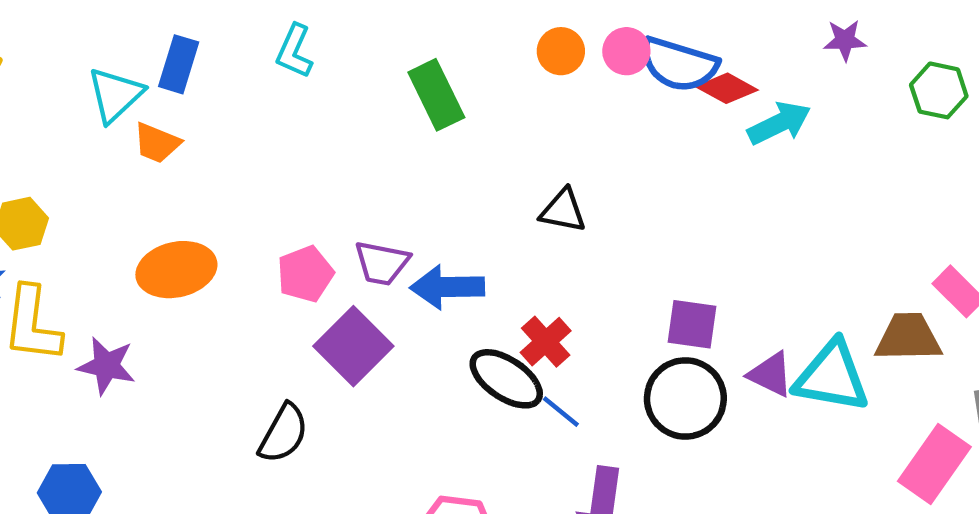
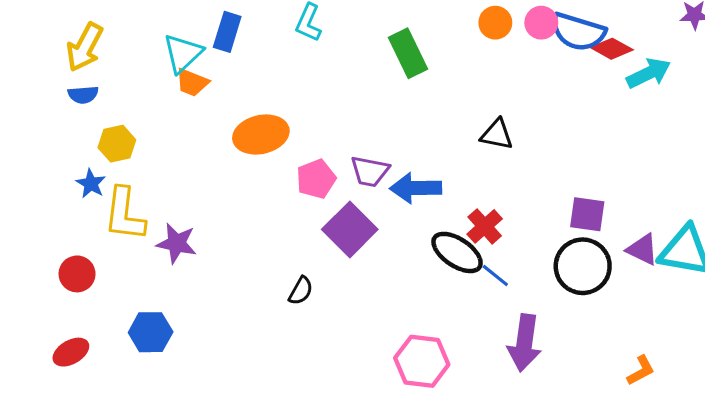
orange trapezoid: (157, 143) -> (192, 82), moved
orange ellipse: (176, 270) -> (261, 135), moved
black semicircle: (283, 433) -> (301, 291), size x0.7

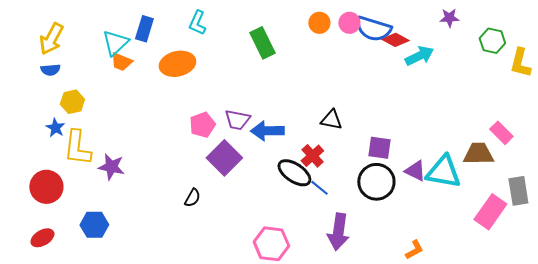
orange ellipse: (261, 135) -> (177, 64), moved
black triangle: (497, 135) -> (331, 120), moved
red circle: (77, 274) -> (46, 187), size x1.4

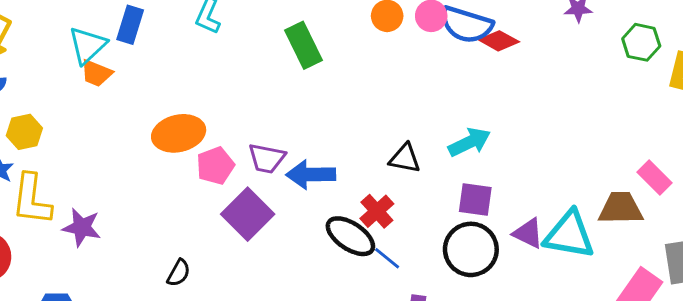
cyan arrow: (419, 56) -> (469, 142), moved
orange ellipse: (177, 64) -> (179, 133), moved
black semicircle: (192, 198) -> (179, 273), moved

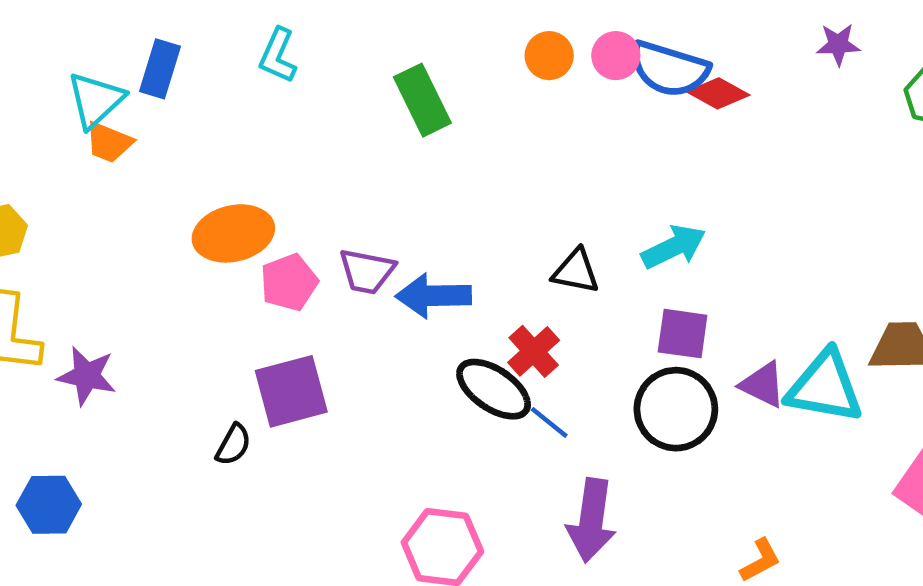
purple square: (248, 214) -> (291, 391), moved, turned 30

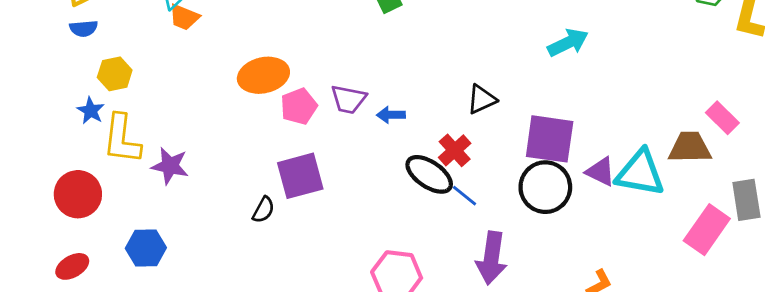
cyan arrow: (674, 247) -> (568, 43), moved
black triangle: (576, 271) -> (482, 99), turned -36
blue arrow: (434, 296) -> (391, 115), size x0.6
purple square: (683, 334) -> (550, 139), size x1.5

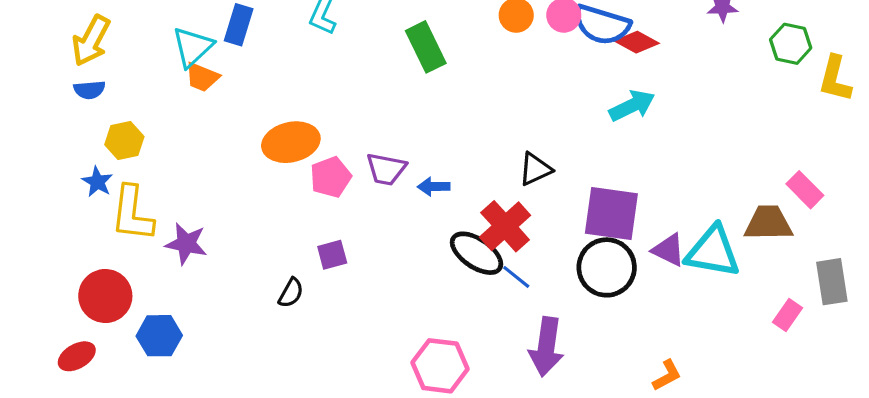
red cross: (455, 150) -> (505, 226), size x1.4
purple square: (300, 176) -> (332, 255), size x0.6
red circle: (78, 194) -> (105, 296), moved
pink rectangle: (707, 230) -> (787, 315), size x0.6

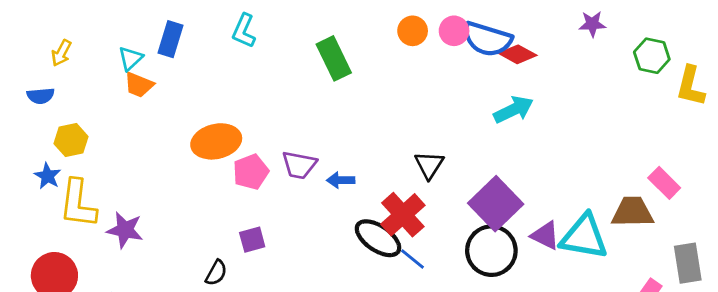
yellow arrow: (91, 41) -> (61, 53), moved, size x0.6
cyan triangle: (193, 47) -> (130, 58), size x0.7
black triangle: (535, 169) -> (429, 165), turned -32
purple square: (611, 214) -> (496, 204), turned 38

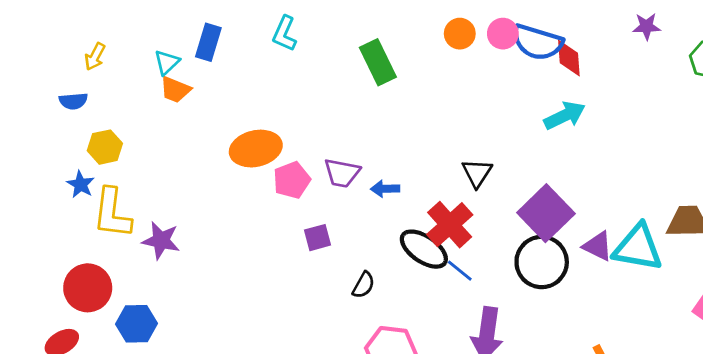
red diamond: (518, 54) -> (569, 58), turned 57
purple square: (252, 240) -> (318, 238), moved
black semicircle: (216, 273) -> (364, 285), moved

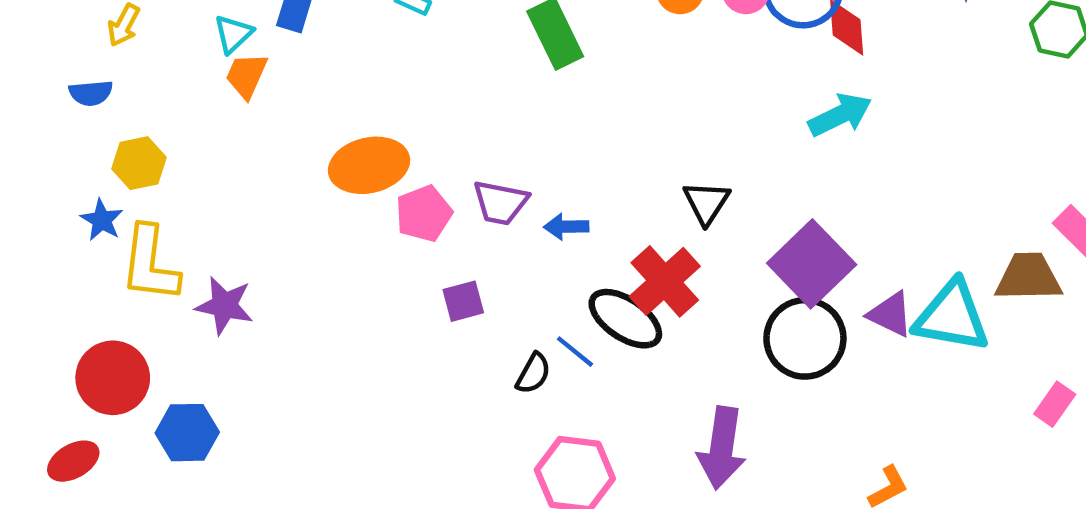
orange trapezoid: (175, 90) -> (246, 75), turned 92
blue line: (460, 271) -> (575, 352), moved

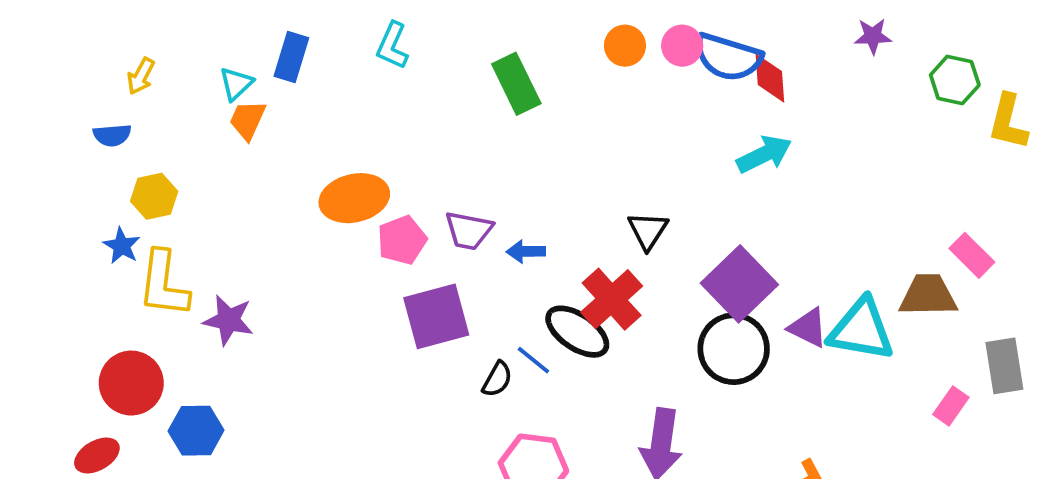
purple square: (463, 301) -> (436, 316), size x1.8

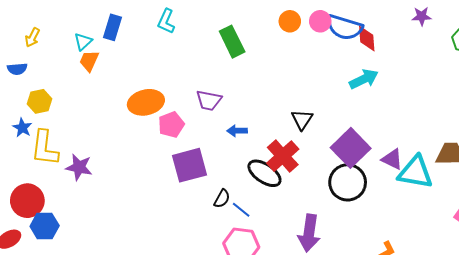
purple trapezoid: (469, 231) -> (209, 100), moved
purple triangle: (808, 328) -> (392, 159), moved
blue line: (533, 360) -> (241, 210), moved
blue hexagon: (196, 431) -> (45, 226), moved

